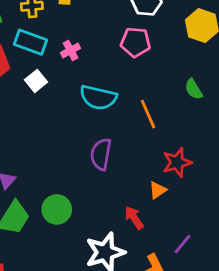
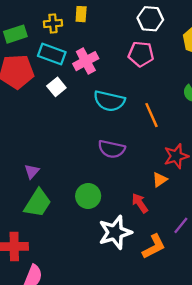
pink cross: (71, 50) -> (86, 61), size x1.5
purple semicircle: (101, 154) -> (112, 149), turned -88
green circle: (57, 209) -> (88, 196), moved

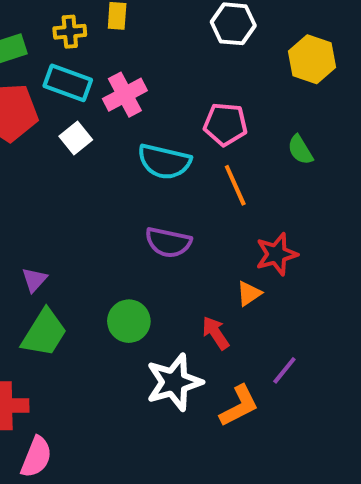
pink pentagon: (141, 54) -> (225, 124), moved

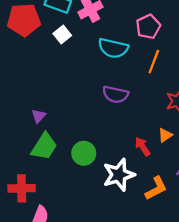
pink pentagon: (225, 124) -> (148, 27), turned -30
orange line: (235, 185) -> (154, 62), turned 45
orange triangle: (249, 294) -> (165, 135), moved
green circle: (129, 321) -> (84, 153), moved

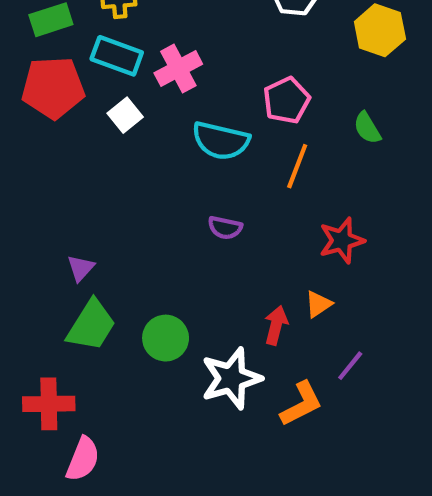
purple semicircle: (115, 94) -> (225, 228), size x0.7
red arrow: (143, 146) -> (276, 325), turned 48

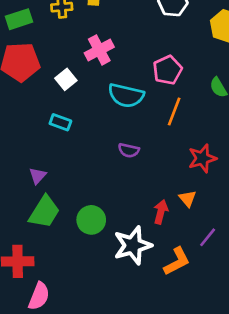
cyan rectangle: (117, 56) -> (60, 122), moved, size x0.7
orange triangle: (318, 304) -> (188, 199), turned -36

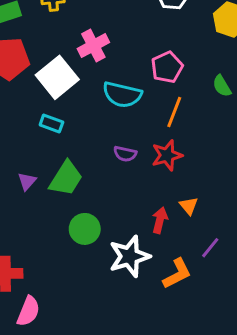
white square: (66, 79) -> (57, 77), size x1.8
red star: (202, 158) -> (167, 155), moved
green trapezoid: (44, 212) -> (66, 178), moved

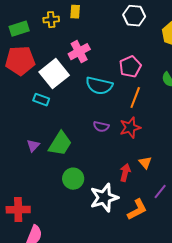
cyan rectangle: (51, 124) -> (41, 100), moved

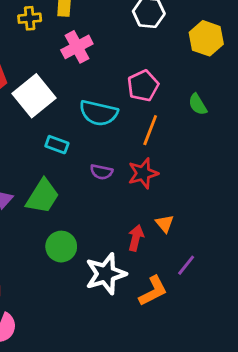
pink cross: (79, 52) -> (77, 47), moved
cyan rectangle: (41, 100) -> (57, 145), moved

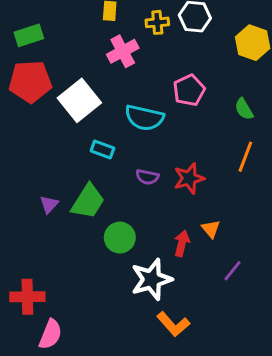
yellow cross: (30, 18) -> (157, 22), moved
orange line: (150, 130) -> (245, 157), moved
green circle: (61, 247) -> (120, 238), moved
orange L-shape: (153, 291) -> (173, 324), moved, turned 76

